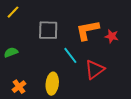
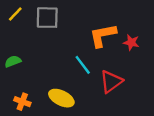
gray square: (48, 30) -> (47, 18), moved
yellow ellipse: (52, 84) -> (61, 98), turned -70
orange cross: (19, 87) -> (22, 102), turned -32

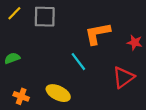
red star: (131, 42) -> (135, 42), moved
red triangle: (111, 81) -> (123, 77), moved

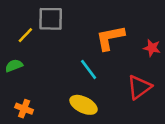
yellow line: (14, 13) -> (25, 35), moved
yellow ellipse: (58, 93) -> (84, 105), moved

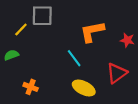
yellow ellipse: (84, 105) -> (84, 88), moved
orange cross: (24, 109) -> (31, 87), moved

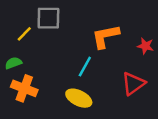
cyan line: (74, 58) -> (85, 67), turned 66
orange cross: (31, 87) -> (24, 88), moved, size x1.5
yellow ellipse: (84, 88) -> (79, 98), moved

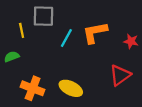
yellow line: (24, 34) -> (22, 30), turned -56
cyan line: (85, 67) -> (66, 38), moved
orange cross: (24, 88) -> (33, 88), moved

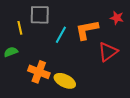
red star: (131, 41) -> (117, 18), moved
red triangle: (120, 75) -> (108, 52), moved
orange cross: (33, 88) -> (39, 72), moved

